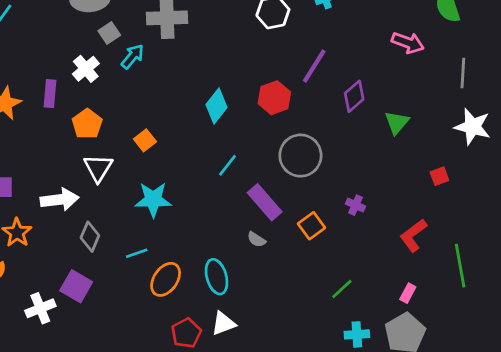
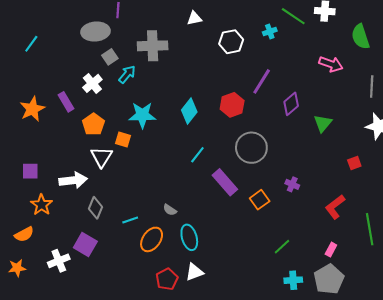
purple rectangle: (50, 94) -> (66, 102), turned -36
orange square: (145, 140) -> (123, 140), moved, turned -35
cyan star: (153, 200) -> (142, 115), moved
gray semicircle: (256, 239) -> (170, 210), moved

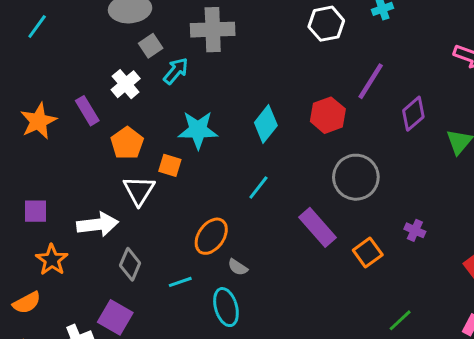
cyan line: (197, 155) -> (258, 187), moved
cyan ellipse: (189, 237) -> (226, 307), moved
orange ellipse: (152, 239) -> (211, 236), moved

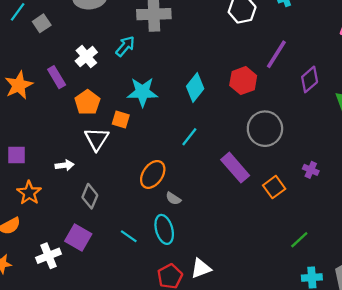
gray square: (151, 46) -> (42, 23), moved
white arrow: (98, 224) -> (65, 165), size x0.6
cyan line: (180, 282) -> (129, 236), moved, turned 54

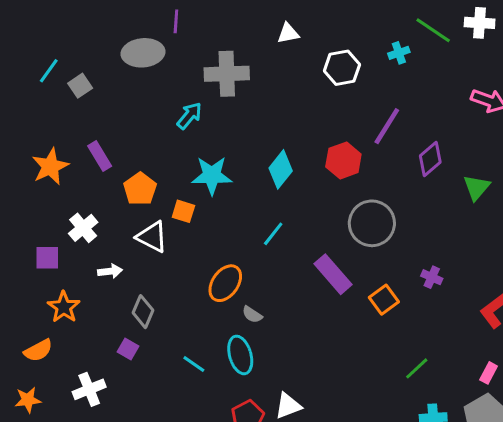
white cross: (86, 57) -> (83, 228), moved
white triangle: (97, 139) -> (152, 237), turned -35
purple square: (78, 237) -> (128, 349), moved, size x0.6

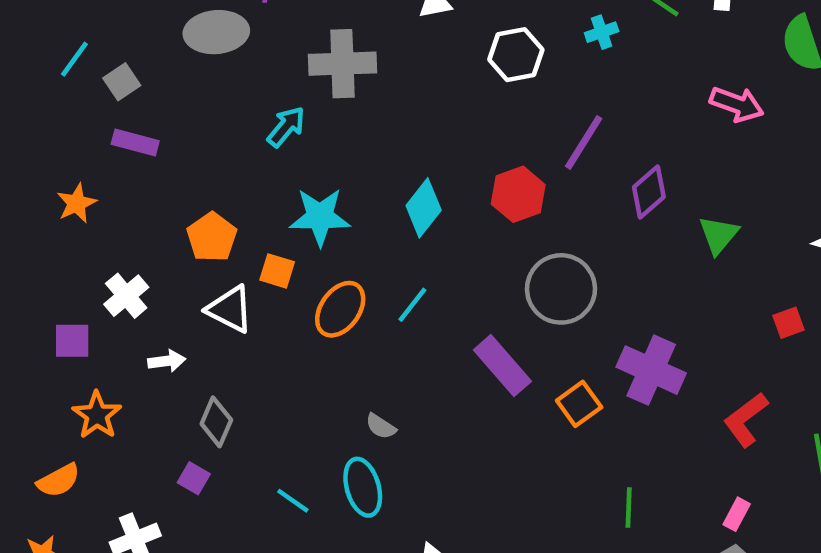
purple rectangle: (100, 156) -> (135, 142), moved, turned -44
orange star: (50, 166) -> (77, 203), size x0.7
purple cross: (432, 277) -> (651, 370), size x2.0
orange ellipse: (225, 283) -> (340, 309), moved
green line: (417, 368) -> (629, 507), turned -45

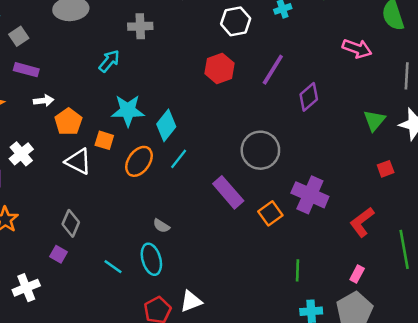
gray cross: (342, 64) -> (140, 26), size x0.7
red hexagon: (518, 194) -> (220, 68), moved
cyan diamond: (424, 208) -> (166, 125), moved
green triangle: (719, 235) -> (374, 120), moved
white arrow: (167, 361) -> (44, 101), moved

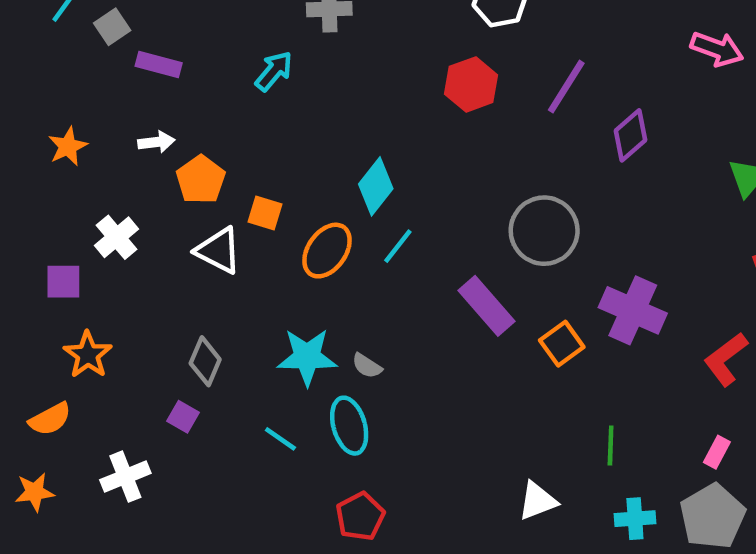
purple rectangle: (26, 70) -> (159, 64), moved
cyan star: (128, 111) -> (307, 357), moved
white triangle: (191, 301) -> (537, 501), moved

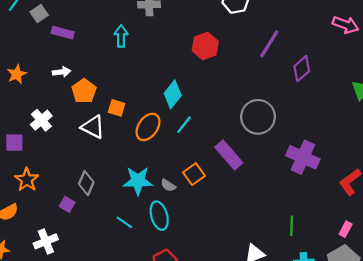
cyan arrow: (274, 71) -> (121, 36), turned -40
red hexagon: (471, 84) -> (205, 46), moved
orange square: (562, 344) -> (194, 174), moved
purple square: (183, 417) -> (67, 204), moved

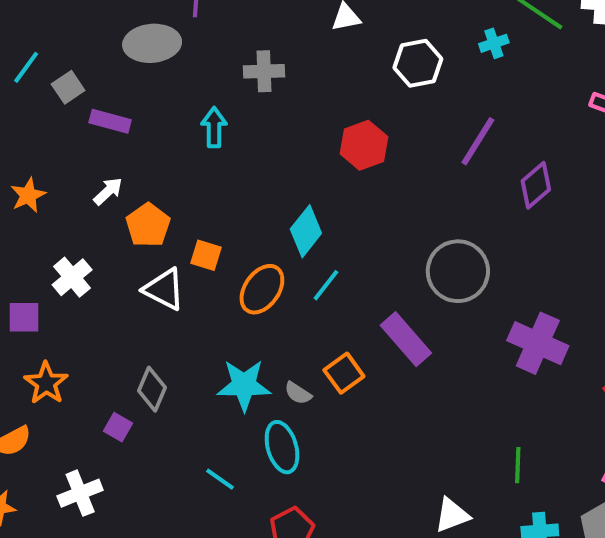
white arrow: (62, 72) -> (108, 191), turned -36
cyan line: (124, 222) -> (220, 479), moved

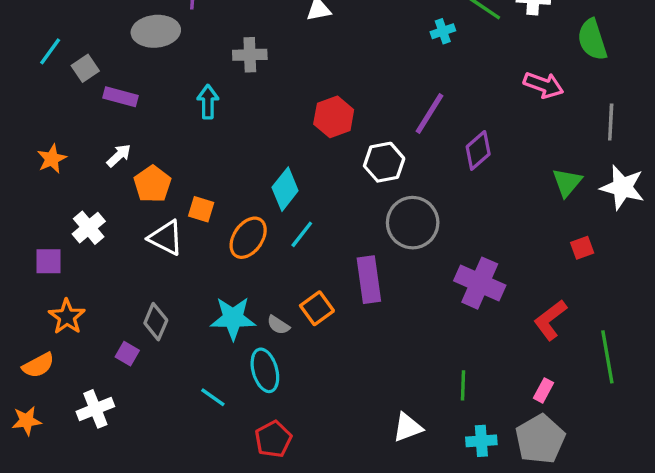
white hexagon: (418, 63) -> (384, 162), moved
purple rectangle: (406, 339) -> (369, 280), turned 33

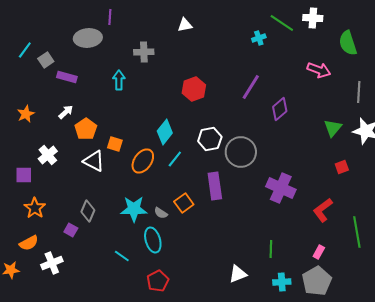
white hexagon: (384, 162) -> (210, 139), moved
orange semicircle: (38, 365) -> (29, 243), moved

